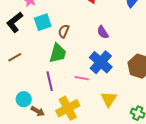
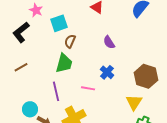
cyan square: (43, 22) -> (59, 23), moved
blue cross: (101, 62) -> (107, 72), size x0.6
yellow triangle: (109, 99) -> (134, 102), moved

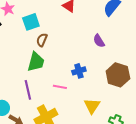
purple semicircle: (109, 42) -> (99, 41), moved
blue cross: (107, 72) -> (79, 71), turned 32
yellow triangle: (134, 102) -> (92, 106), moved

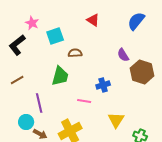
brown semicircle: (42, 40) -> (75, 53), moved, turned 64
brown hexagon: (118, 75) -> (142, 72), moved
purple line: (28, 90) -> (39, 103), moved

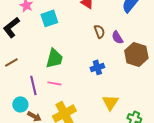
brown semicircle: (75, 53) -> (99, 31), moved, turned 72
pink line: (84, 101) -> (54, 83), moved

